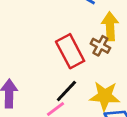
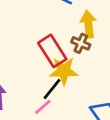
yellow star: (105, 96) -> (64, 71), moved

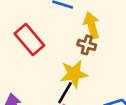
red rectangle: (52, 51) -> (29, 40), moved

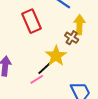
yellow star: (74, 74) -> (56, 56), turned 30

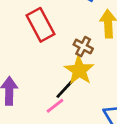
brown cross: (72, 38) -> (83, 47), moved

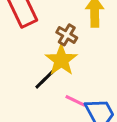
pink line: (55, 106) -> (75, 101), moved, turned 60

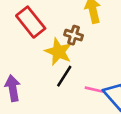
yellow star: (61, 60) -> (58, 52), moved

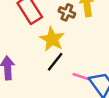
brown cross: (74, 35) -> (67, 12), moved

